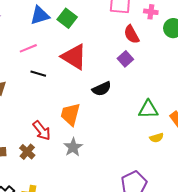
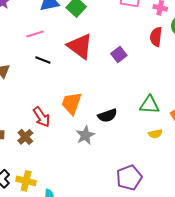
red semicircle: (132, 34) -> (156, 37), moved, turned 30
purple square: (125, 59) -> (119, 55), moved
black semicircle: (102, 89) -> (107, 115), moved
gray star: (73, 147) -> (85, 135), moved

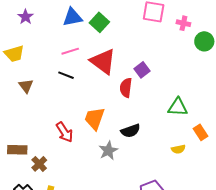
pink line: (35, 34) -> (70, 51), moved
red semicircle: (156, 37) -> (126, 88), moved
green triangle: (150, 105) -> (178, 107), moved
brown cross: (25, 137) -> (39, 164), moved

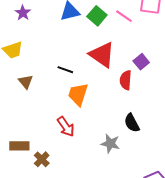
pink line: (70, 51) -> (124, 16), moved, turned 54
orange trapezoid: (95, 118) -> (78, 94), moved
black semicircle: (130, 131) -> (132, 123), turned 84
gray star: (108, 151) -> (110, 144), turned -30

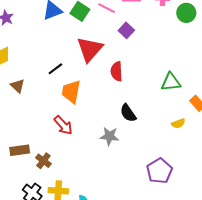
red triangle: (102, 55) -> (90, 49), turned 44
purple square: (141, 62) -> (126, 30), moved
black line: (65, 70) -> (55, 69), turned -49

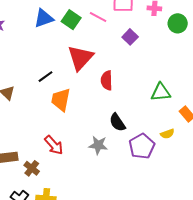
purple square: (126, 30) -> (130, 37), moved
red arrow: (63, 125) -> (54, 145), moved
purple pentagon: (159, 171) -> (142, 146), moved

